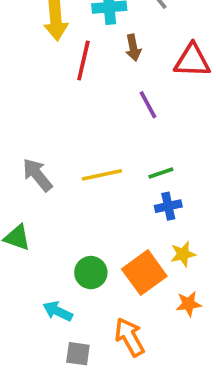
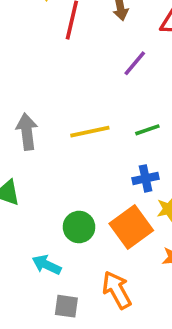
purple line: (148, 105) -> (135, 63), turned 68
gray arrow: (37, 175) -> (27, 132), turned 32
blue cross: (168, 206) -> (146, 178), moved

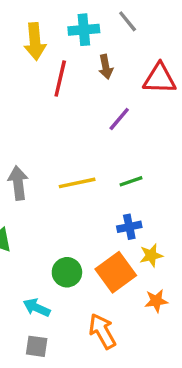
gray square: (66, 306) -> (37, 346), moved

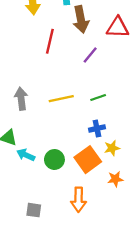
brown arrow: (106, 67) -> (81, 19), size x1.6
red line: (60, 79) -> (50, 41), moved
cyan arrow: (37, 308) -> (26, 155), moved
orange arrow: (102, 331) -> (79, 200), turned -150

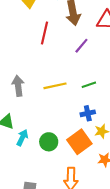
cyan arrow: (26, 155) -> (22, 138), turned 91

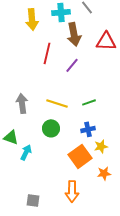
purple line: (81, 46) -> (72, 65), moved
yellow line: (55, 86) -> (57, 103), turned 30
green circle: (49, 142) -> (51, 128), moved

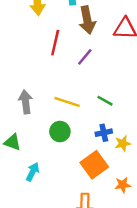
green line: (89, 102) -> (105, 101), turned 48
yellow star: (101, 146) -> (123, 143), moved
cyan arrow: (26, 152) -> (33, 172), moved

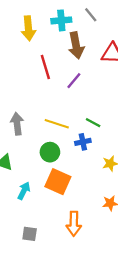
red line: (55, 43) -> (45, 67), turned -30
blue cross: (104, 133) -> (83, 142), moved
orange square: (94, 165) -> (58, 182), moved, turned -30

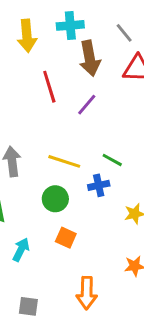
gray line: (91, 15) -> (124, 33), moved
orange square: (58, 182) -> (66, 238), size x0.6

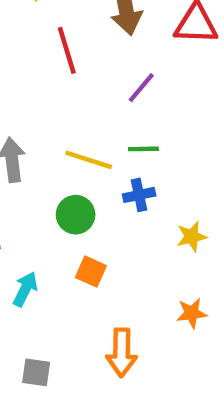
purple line: (87, 105) -> (141, 88), moved
green line: (112, 160) -> (143, 149), moved, turned -30

